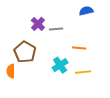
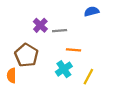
orange line: (79, 48) -> (73, 50), moved
yellow line: (83, 72) -> (88, 77), turned -56

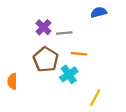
brown pentagon: (26, 55) -> (46, 59), moved
yellow line: (88, 77) -> (95, 97), moved

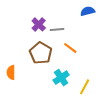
orange line: (79, 54) -> (70, 48), turned 32
cyan cross: (69, 74) -> (61, 78), moved

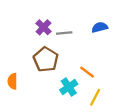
blue semicircle: (88, 11) -> (100, 27), moved
orange line: (70, 48) -> (87, 72), moved

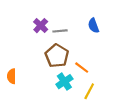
blue semicircle: (100, 27) -> (93, 26), turned -96
brown pentagon: (46, 59) -> (57, 56), moved

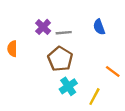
orange line: (82, 68) -> (113, 71), moved
orange semicircle: (12, 76) -> (12, 49), moved

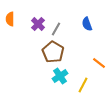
gray line: (64, 33) -> (56, 29), turned -56
orange semicircle: (12, 49) -> (10, 19), moved

